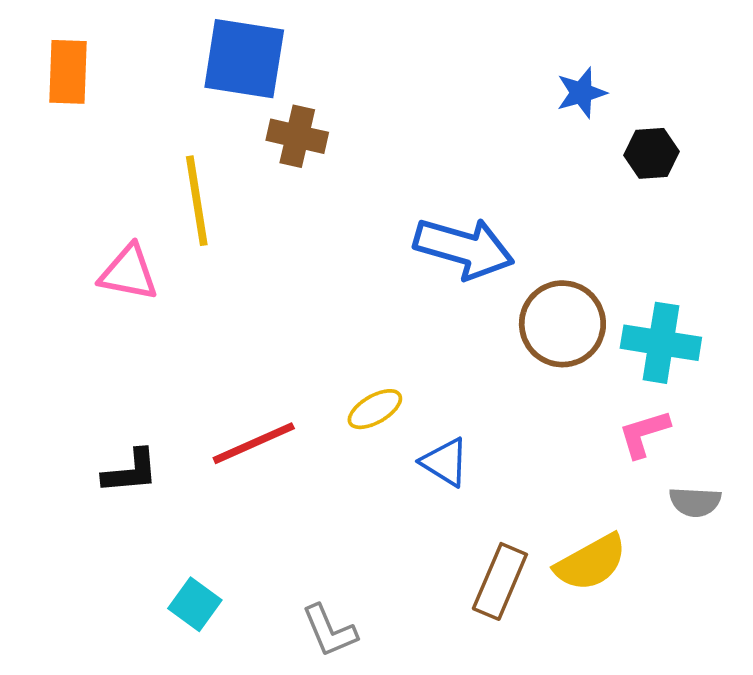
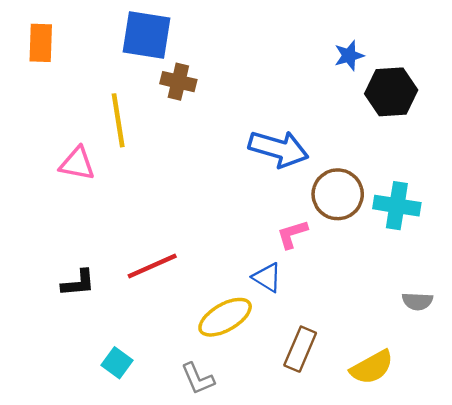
black hexagon: (652, 153) -> (391, 92), size x1.6
yellow ellipse: (375, 409) -> (225, 317), moved, size x1.6
pink L-shape: (644, 434) -> (292, 234), moved
yellow semicircle: (591, 563) -> (372, 367), moved

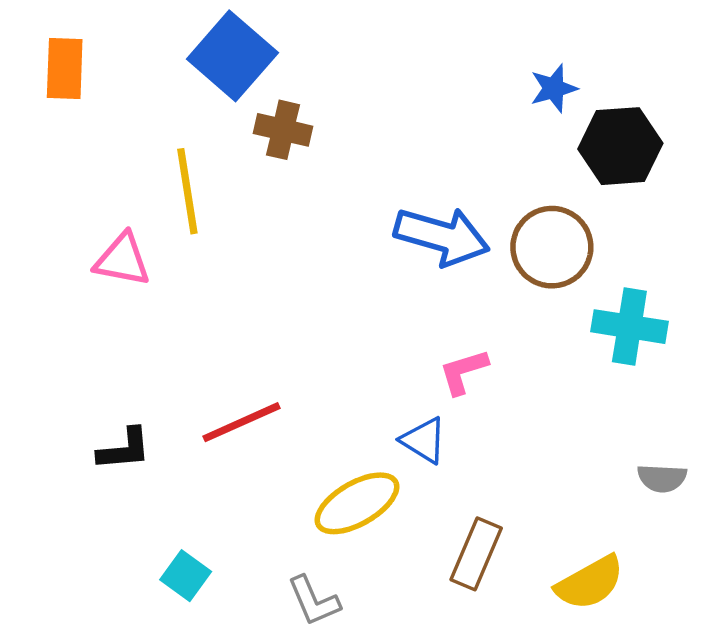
blue square: (147, 35) -> (232, 56), turned 32
brown circle: (338, 194) -> (552, 247), moved

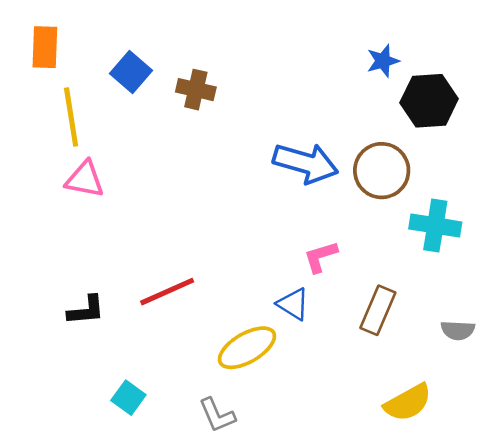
blue square: (232, 56) -> (131, 72), moved, size x0.7
yellow line: (187, 191) -> (71, 117), moved
brown rectangle: (476, 554) -> (378, 310), moved

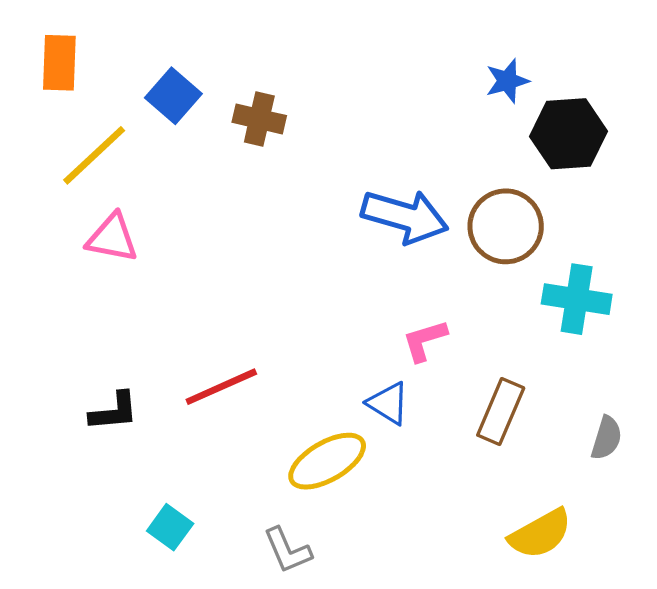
yellow line: (71, 117) -> (94, 155), turned 56
gray semicircle: (458, 330) -> (606, 438), turned -76

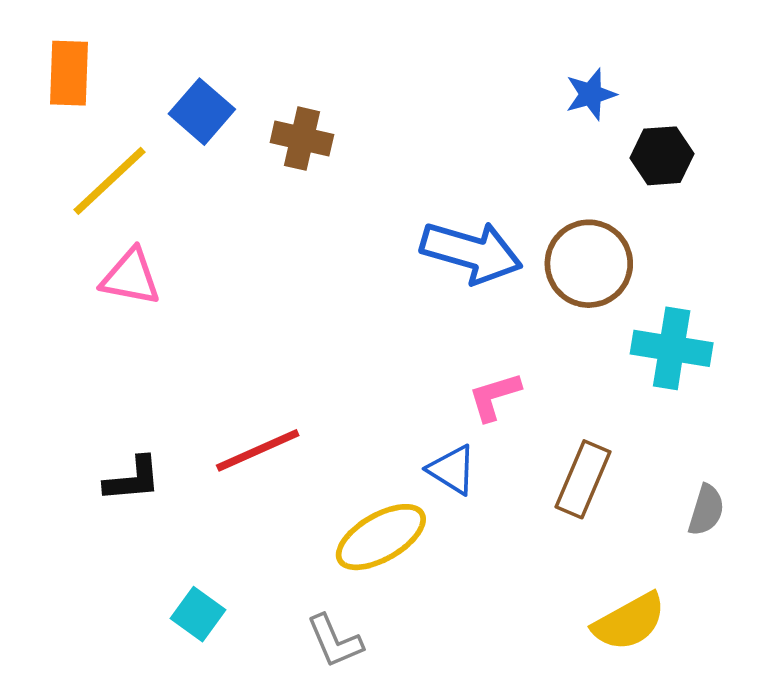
black hexagon: (568, 134) -> (662, 156), size x0.7

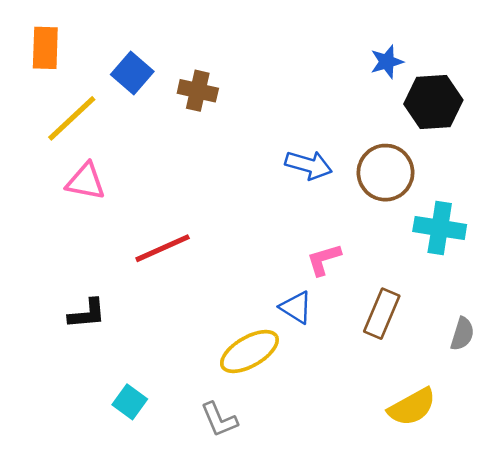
black hexagon: (662, 156) -> (433, 102), size x1.4
blue arrow: (471, 252) -> (309, 165), size x0.7
red line: (258, 450) -> (163, 248), moved

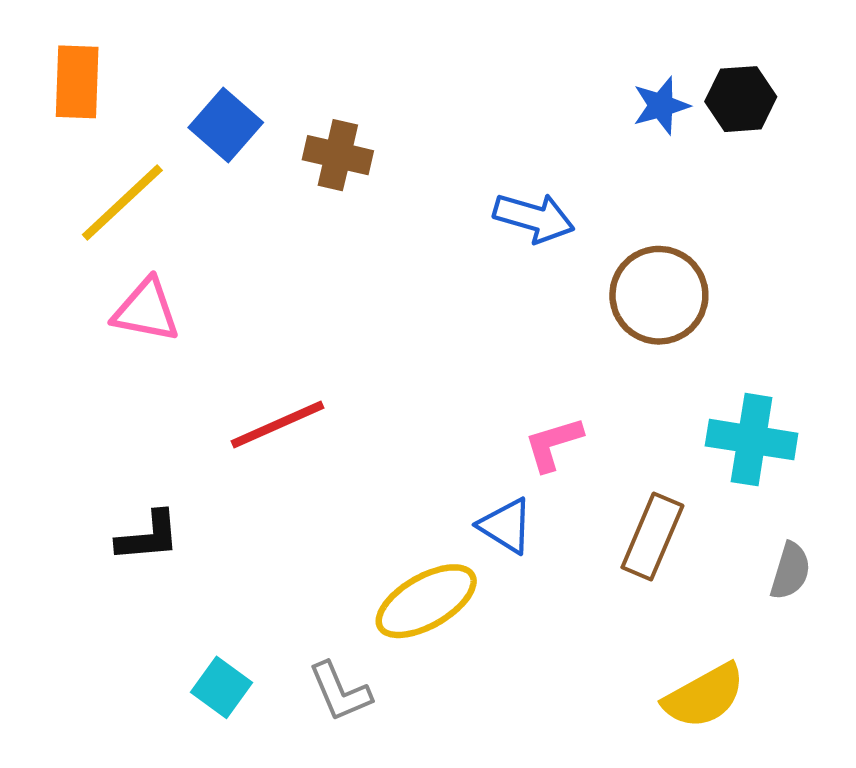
black hexagon: (433, 102) -> (741, 99), moved, size x0.7
blue arrow: (309, 165) -> (534, 218), moved
cyan cross: (440, 228) -> (752, 440), moved
gray L-shape: (219, 420) -> (340, 692), moved

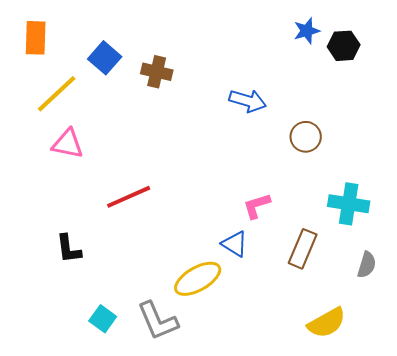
blue star: (661, 106) -> (307, 31), moved
brown circle: (659, 295) -> (306, 137), size x0.7
black L-shape: (148, 537) -> (69, 249), turned 88
gray L-shape: (340, 692) -> (158, 321), size x1.4

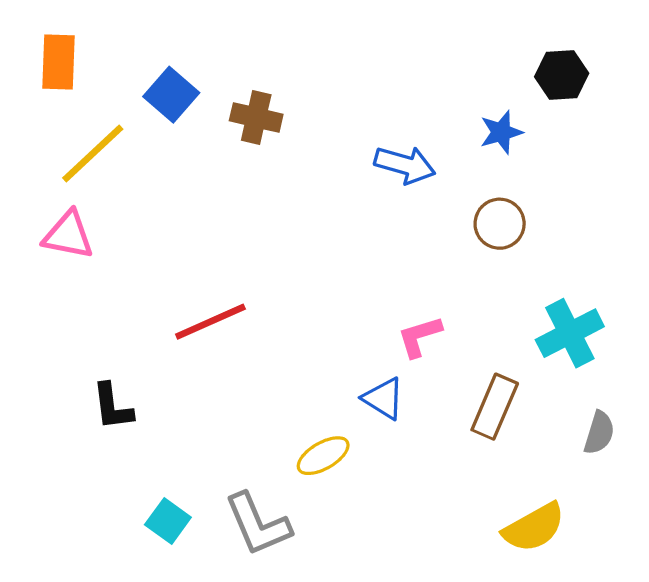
blue star: (307, 31) -> (501, 132), moved
pink triangle: (68, 144) -> (68, 235), moved
cyan cross: (349, 204) -> (570, 333), turned -36
yellow ellipse: (198, 279) -> (323, 456), size x0.7

